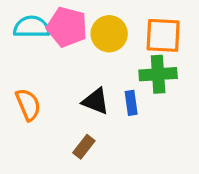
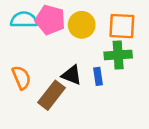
brown rectangle: (84, 147) -> (52, 95), moved, size x1.6

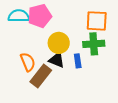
pink pentagon: (50, 20) -> (40, 16), turned -30
yellow circle: (82, 25) -> (59, 43), moved
orange semicircle: (21, 78) -> (28, 62), moved

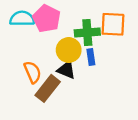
pink pentagon: (40, 16) -> (47, 19), turned -30
green cross: (94, 44) -> (87, 33), moved
blue rectangle: (78, 61) -> (91, 57), moved

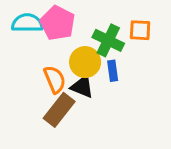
orange square: (113, 24) -> (140, 30), size x0.7
green cross: (87, 33) -> (108, 40), turned 30
orange semicircle: (33, 72) -> (55, 79), moved

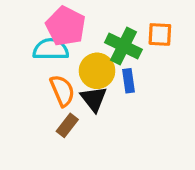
cyan semicircle: (27, 23) -> (51, 49), moved
black triangle: (82, 87) -> (94, 99), turned 30
brown rectangle: (59, 110) -> (67, 125), size x0.6

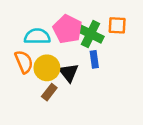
pink pentagon: (66, 26) -> (68, 29), moved
yellow circle: (97, 71) -> (47, 68), moved
orange semicircle: (62, 91) -> (24, 62), moved

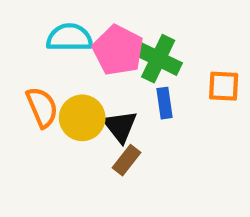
orange square: (117, 25) -> (224, 86), moved
cyan semicircle: (37, 36) -> (69, 38), moved
brown rectangle: (49, 92) -> (126, 160), moved

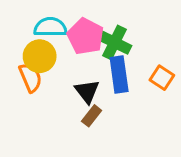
orange square: (224, 86) -> (162, 78), moved, turned 30
blue rectangle: (165, 103) -> (119, 75), size x1.6
yellow circle: (82, 118) -> (40, 56), moved

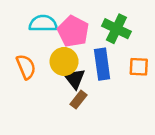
green cross: (115, 42) -> (116, 29), moved
yellow circle: (40, 56) -> (64, 61), moved
orange square: (162, 78) -> (139, 67), turned -30

